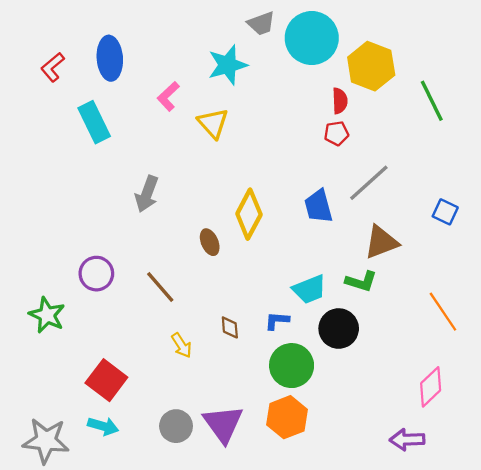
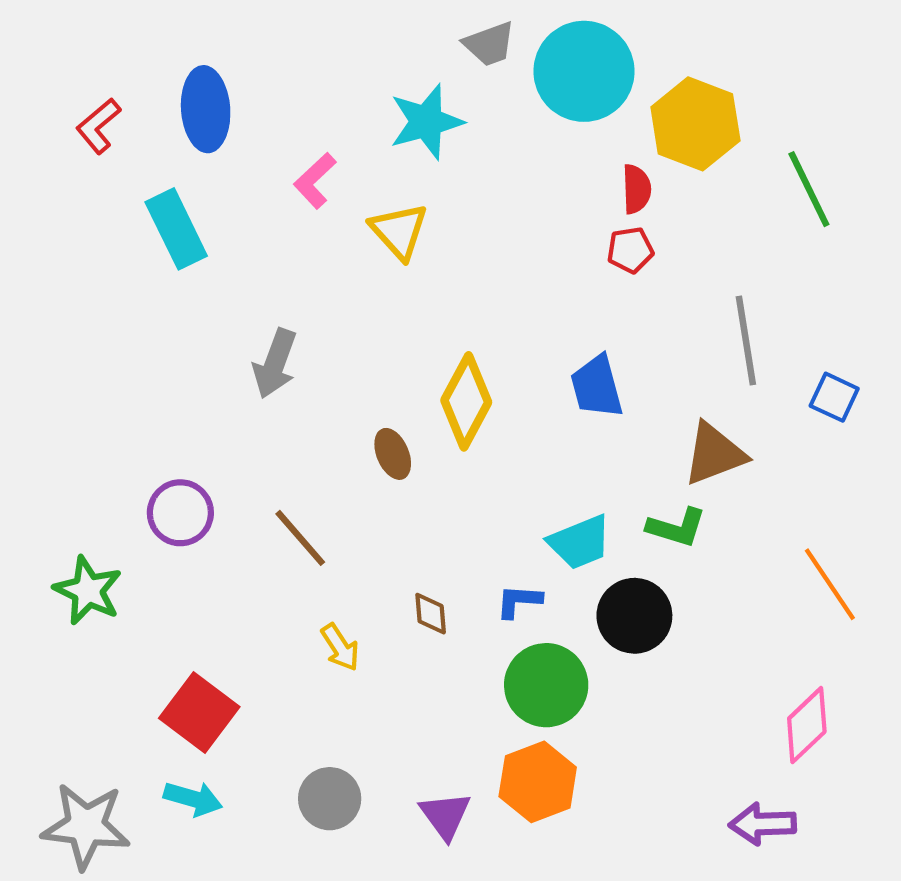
gray line: (369, 183) -> (746, 340), moved, turned -57
purple triangle: (223, 424) -> (445, 815), moved, size x0.7

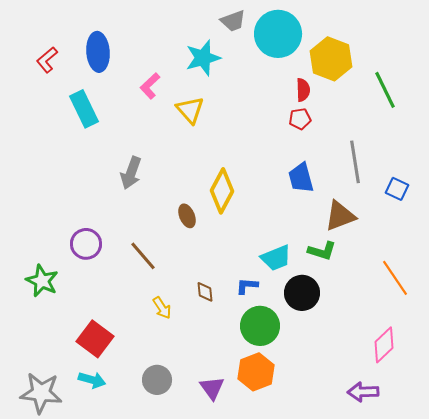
blue trapezoid: (597, 387) -> (301, 178), moved

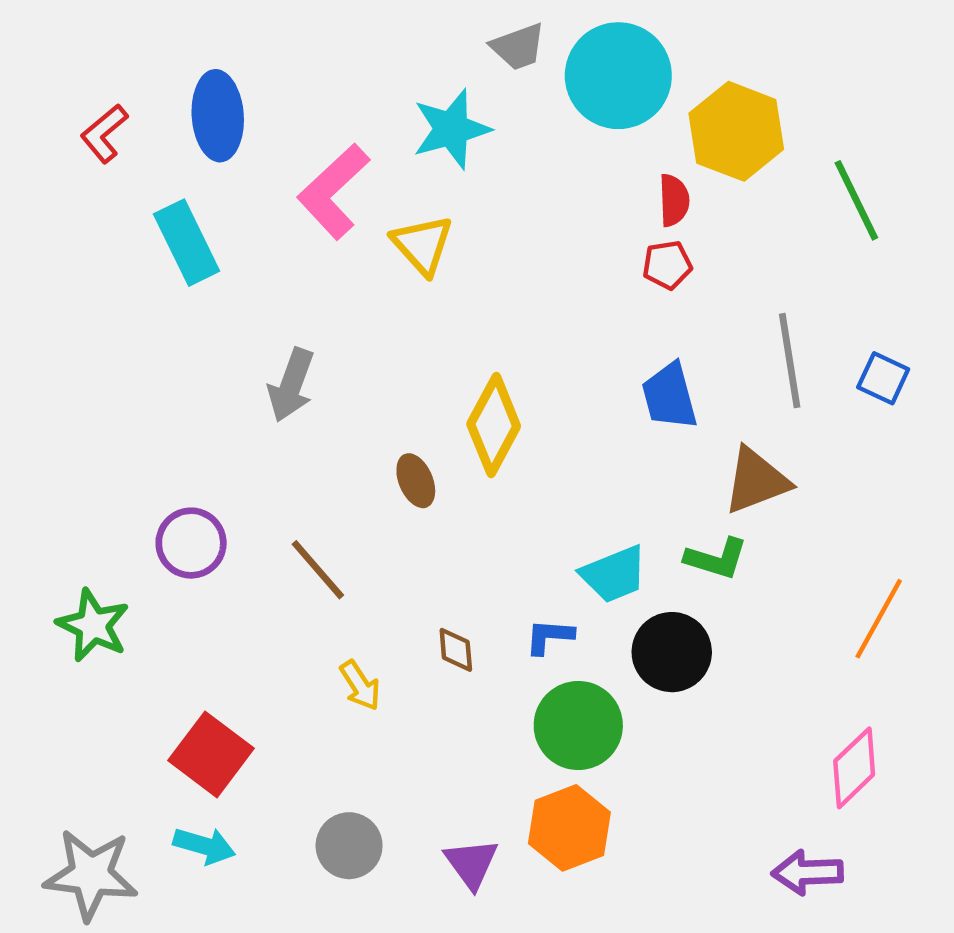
pink L-shape: (150, 86) -> (333, 191), size x1.6
blue square: (397, 189) -> (883, 378), moved
orange line: (395, 278) -> (879, 619), turned 63

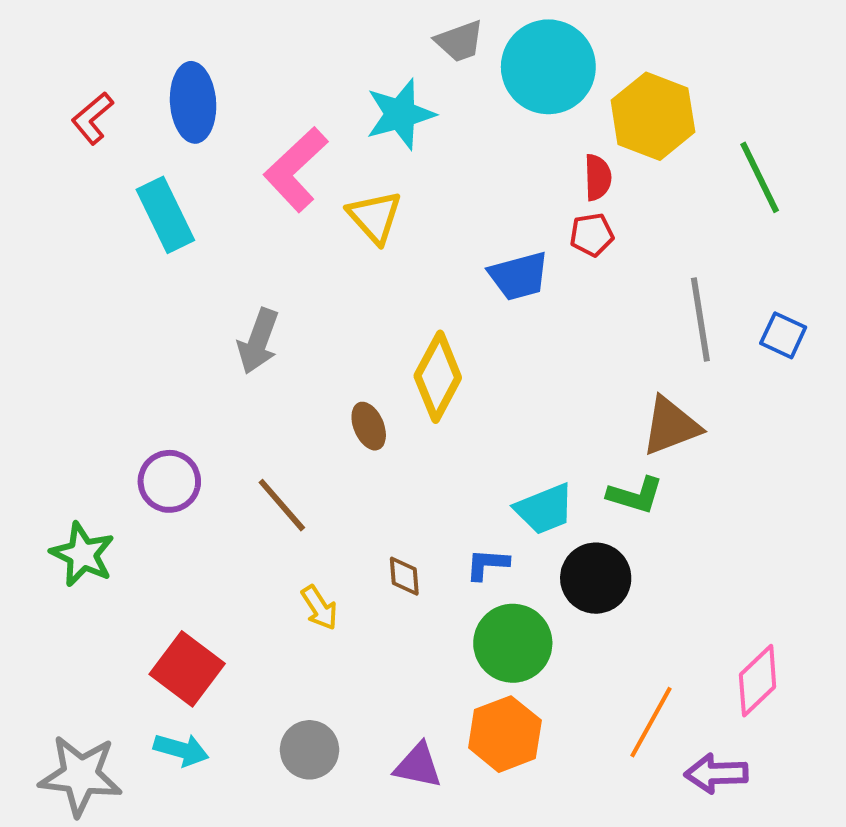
blue trapezoid: (670, 396) -> (519, 276), moved, turned -90
orange line: (879, 619) -> (651, 722), moved
purple triangle: (471, 863) -> (418, 766), turned -42

